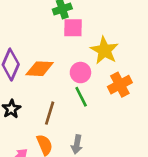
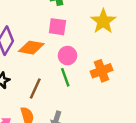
pink square: (73, 28) -> (57, 27), moved
yellow star: (104, 50) -> (103, 21), moved

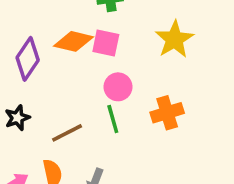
orange diamond: (31, 48) -> (73, 41), moved
brown line: (35, 89) -> (67, 133), turned 35

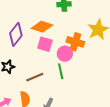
pink square: (106, 43) -> (45, 44), moved
orange cross: (167, 113) -> (75, 42), moved, turned 30

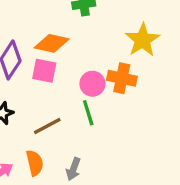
orange cross: (75, 42) -> (122, 78), moved
pink square: (45, 44) -> (44, 71), moved

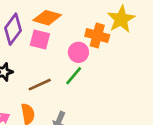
orange cross: (122, 78) -> (97, 36), moved
green line: (88, 113) -> (74, 76), turned 54

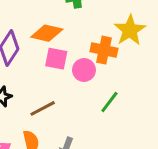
pink square: (40, 40) -> (56, 59), moved
green line: (74, 76) -> (109, 102), moved

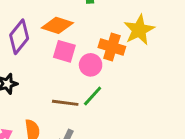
green line: (109, 102) -> (93, 96), moved
brown line: (43, 108) -> (65, 103), moved, turned 30

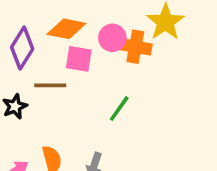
pink circle: (91, 65) -> (112, 38), moved
brown line: (65, 103) -> (50, 85), moved

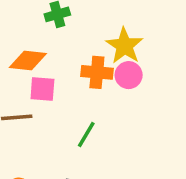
pink circle: (112, 38) -> (129, 75), moved

